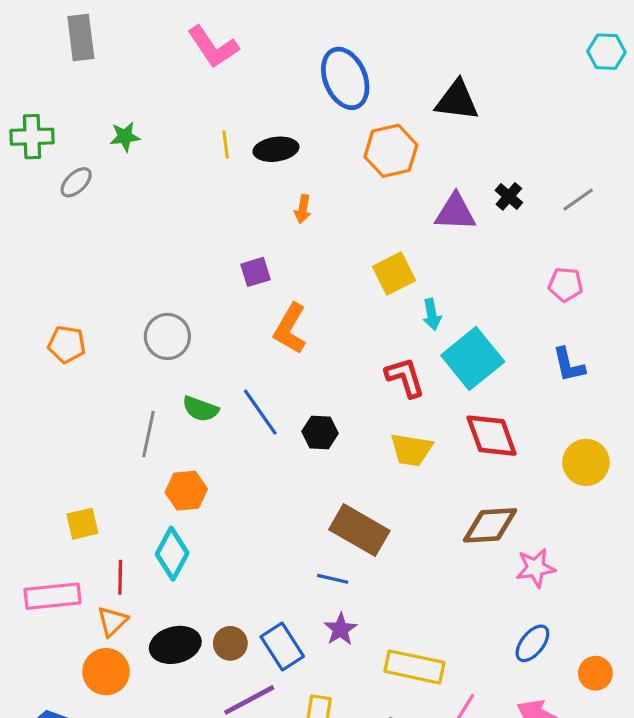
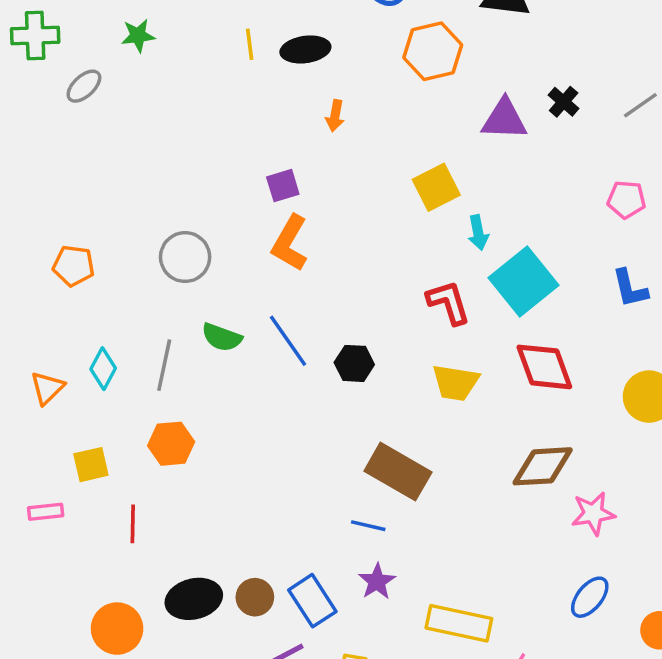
orange L-shape: (290, 329) -> (290, 243), moved
orange hexagon: (186, 491) -> (171, 444), moved
cyan diamond: (172, 554) -> (103, 369), moved, size x0.7
pink rectangle: (53, 596) -> (46, 512), moved, size x0.6
orange triangle: (112, 621) -> (47, 388), moved

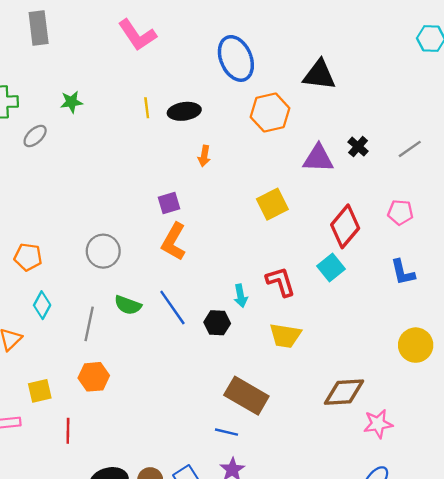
cyan arrow: (478, 233) -> (241, 296), moved
cyan square: (523, 281) -> (331, 268), size x0.6
red diamond: (544, 367) -> (345, 226), moved, turned 60
cyan diamond: (103, 369) -> (42, 305), moved

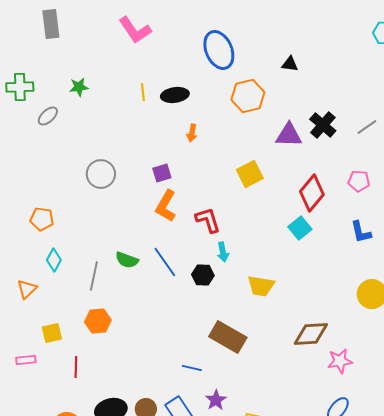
black triangle: (319, 75) -> (290, 64), size x0.6
black cross: (358, 147) -> (323, 125), size x1.5
gray circle: (103, 251) -> (101, 174), moved
red L-shape: (281, 282) -> (208, 220), moved
blue line: (227, 432) -> (192, 368), moved

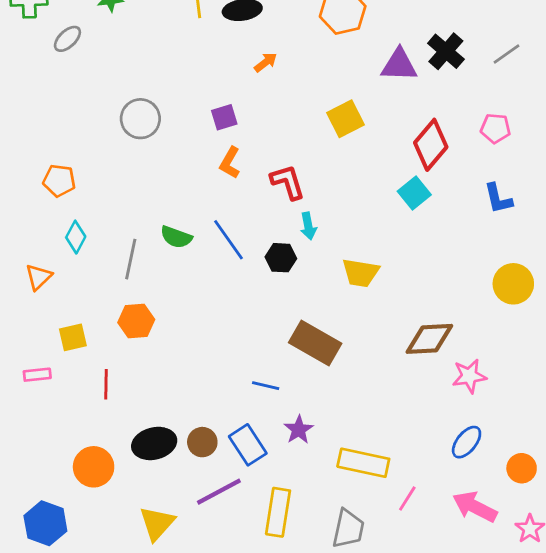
orange arrow: (192, 133) -> (266, 62), turned -138
orange L-shape: (166, 206) -> (230, 163), size x0.7

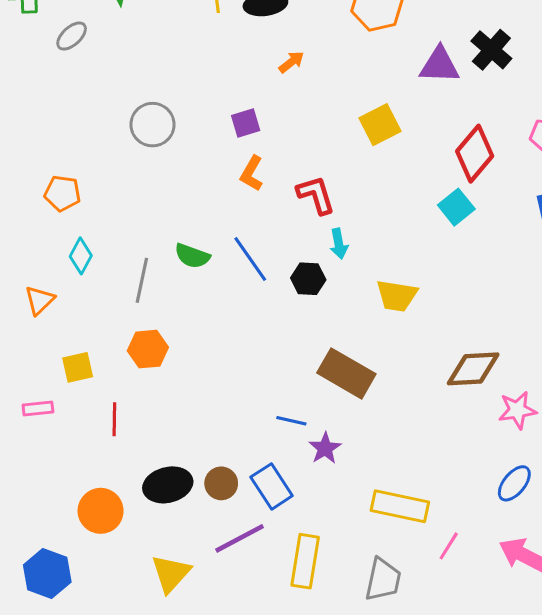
purple star: (299, 430) -> (325, 448), moved

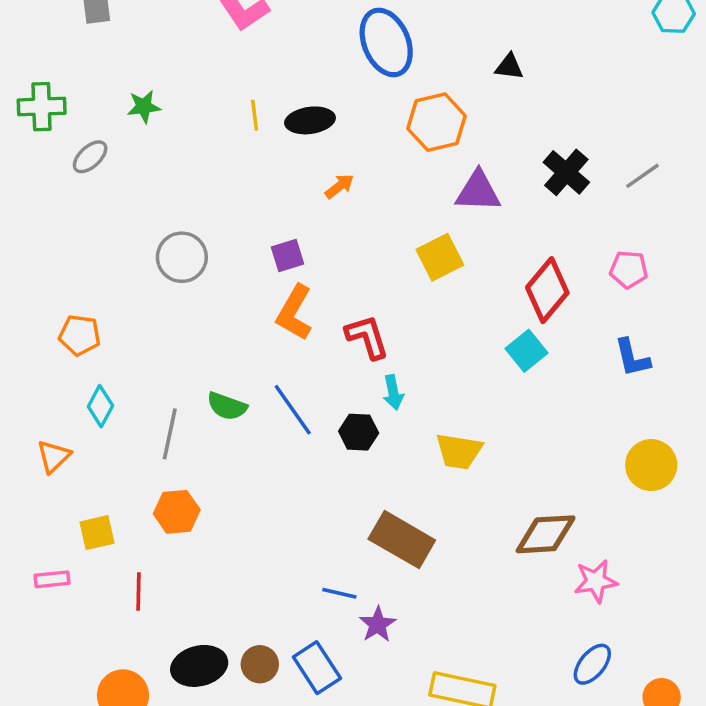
purple triangle: (440, 65) -> (478, 191), moved
orange L-shape: (252, 173) -> (294, 313), size x1.4

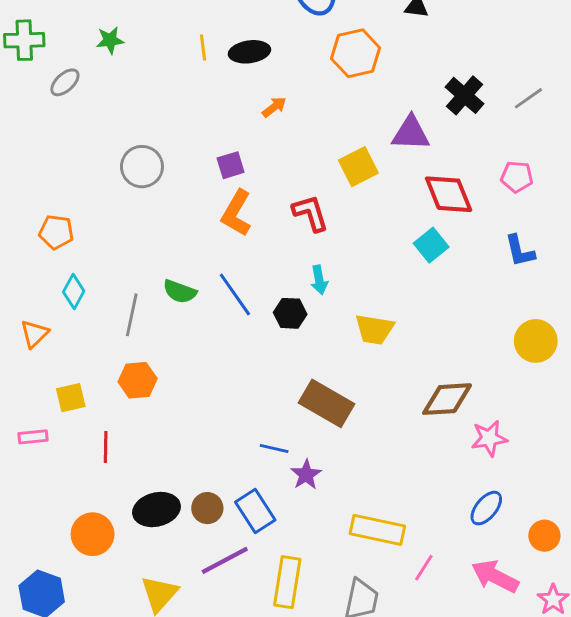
purple triangle: (478, 191) -> (411, 133), moved
red diamond: (547, 290) -> (449, 194), turned -62
red L-shape: (367, 337) -> (310, 213), moved

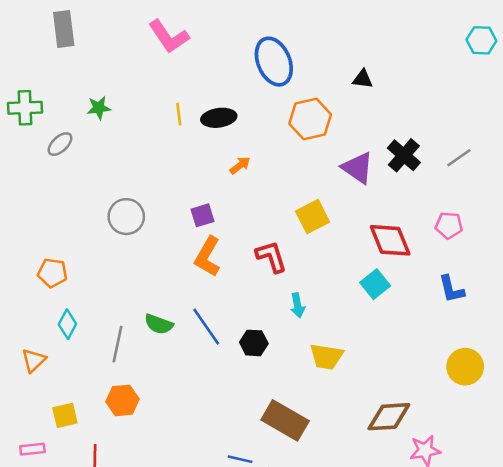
purple triangle: (411, 133) -> (358, 168), moved, turned 33
cyan arrow: (319, 280) -> (298, 305), moved

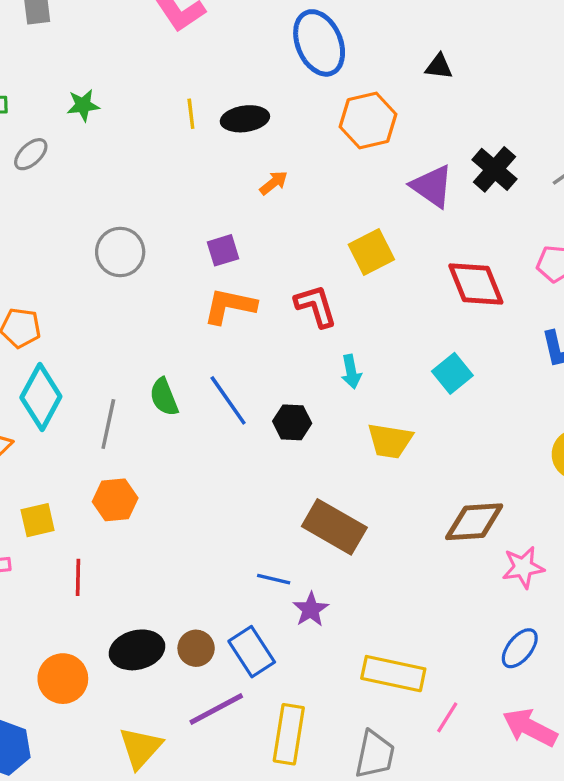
orange L-shape: (208, 257) -> (230, 306), turned 72
cyan square: (375, 284) -> (452, 373), moved
cyan diamond: (67, 324) -> (41, 397), size x1.6
green semicircle: (159, 324) -> (164, 397), turned 48

